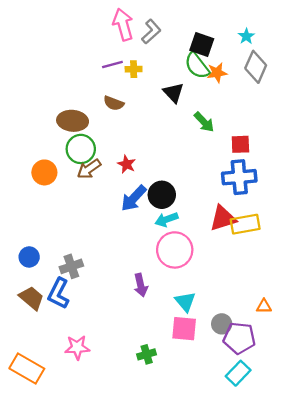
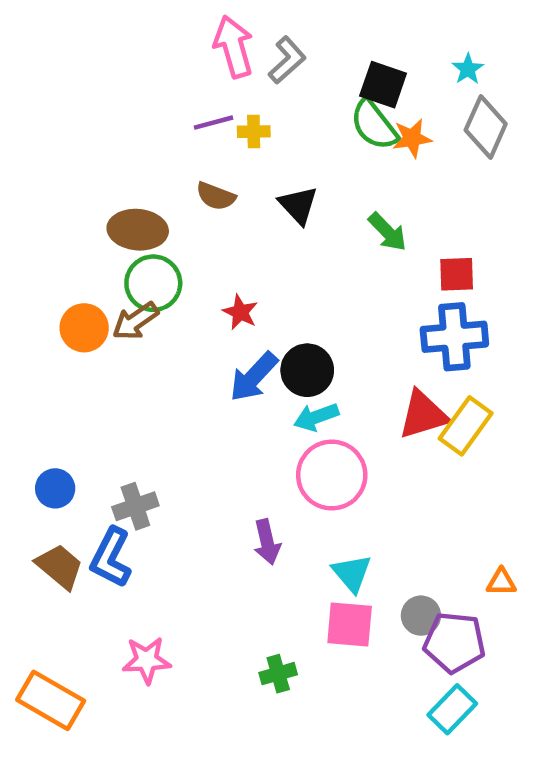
black triangle: (174, 93) -> (298, 205), moved
brown arrow: (89, 169) -> (135, 321), moved
yellow rectangle: (245, 224) -> (466, 426), turned -44

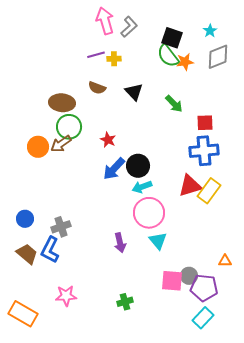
gray diamond: (486, 127) -> (218, 57), turned 44
cyan triangle: (352, 573) -> (158, 241), moved
pink square: (350, 624) -> (172, 281), moved

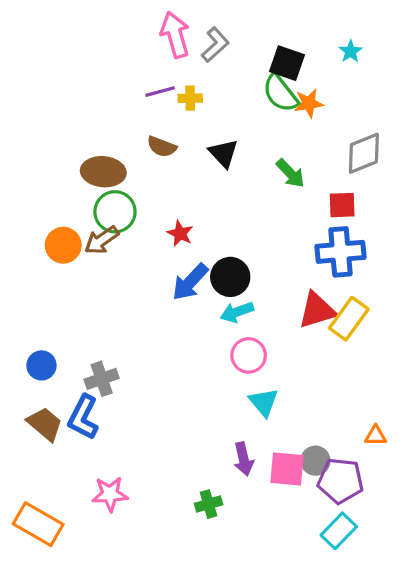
gray diamond: (218, 57) -> (364, 153), moved
pink circle: (149, 213) -> (249, 355), size x0.7
purple arrow: (120, 243) -> (244, 459), moved

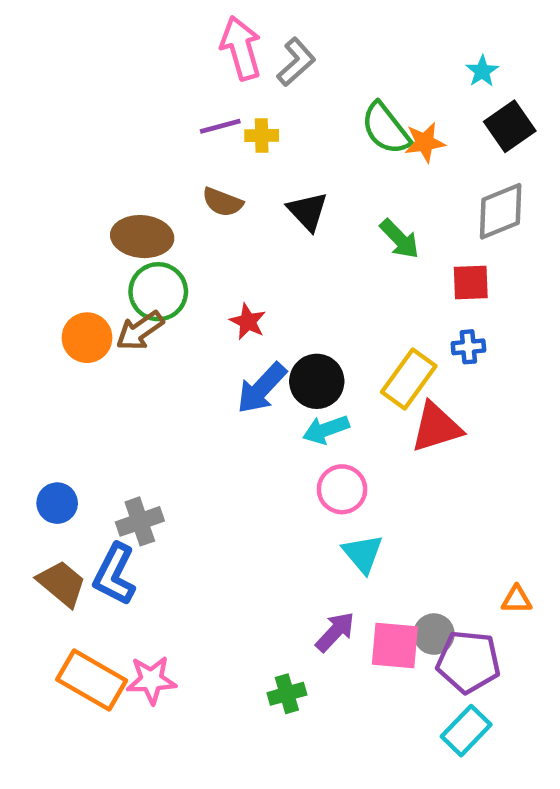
black square: (287, 63) -> (510, 126), moved, turned 36
blue cross: (340, 252) -> (468, 347), size x0.5
yellow rectangle: (349, 319) -> (409, 379), moved
purple arrow: (244, 459) -> (335, 632), turned -124
orange rectangle: (38, 524) -> (92, 680), moved

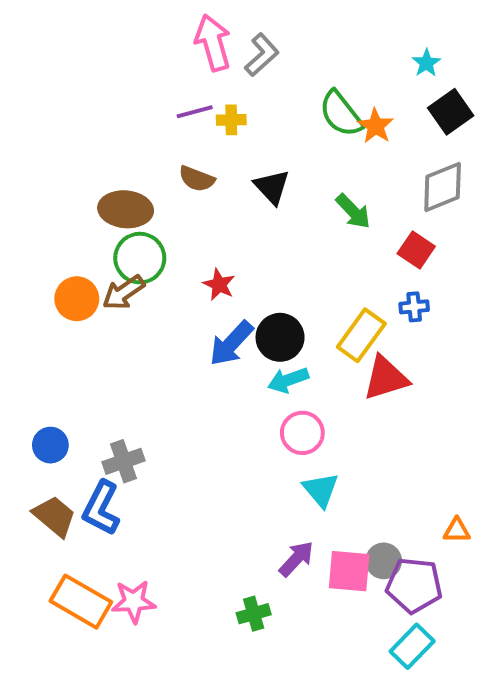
orange star: (425, 142) -> (376, 126), turned -30
red square: (471, 283) -> (416, 250), turned 36

